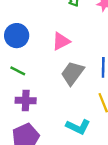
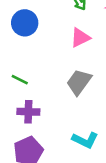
blue circle: (17, 36) -> (25, 23), moved
pink triangle: (61, 41) -> (80, 38), moved

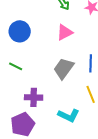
blue circle: (25, 23) -> (20, 31), moved
purple cross: (28, 112) -> (34, 97), moved

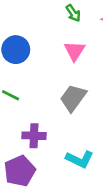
pink triangle: (65, 32) -> (74, 51), turned -30

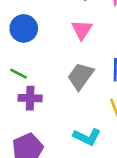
purple cross: (34, 136) -> (30, 98), moved

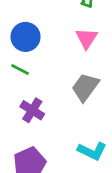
green line: (19, 74) -> (20, 69), moved
purple cross: (30, 98) -> (32, 110), turned 30

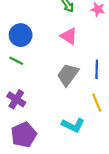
pink triangle: (87, 38) -> (69, 36), turned -30
purple cross: (32, 110) -> (16, 99), moved

